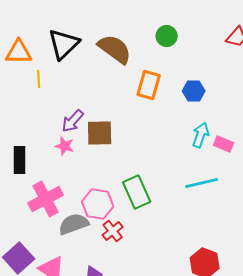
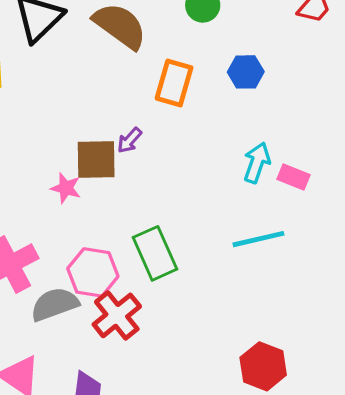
blue hexagon: (194, 91) -> (246, 72), moved
purple arrow: (73, 121) -> (130, 140), moved, size x0.7
pink star: (65, 146) -> (66, 188), moved
red cross: (113, 231) -> (117, 315), size x1.4

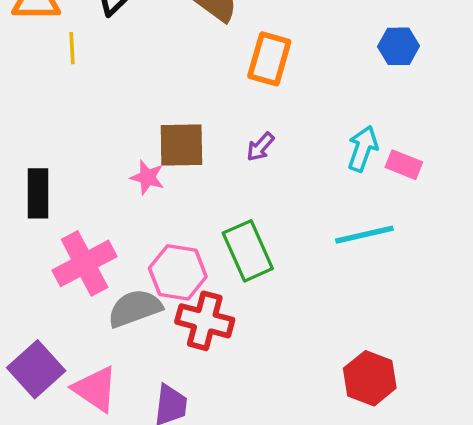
blue hexagon: (246, 72) -> (398, 46), moved
purple arrow: (130, 140) -> (260, 147), moved
red cross: (117, 315) -> (205, 321), turned -36

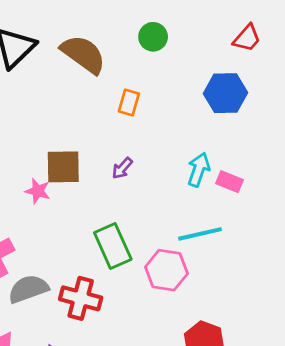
blue hexagon: (398, 46) -> (225, 93), size x1.4
orange rectangle: (269, 59) -> (129, 103), size x0.7
pink hexagon: (178, 272) -> (166, 270), moved

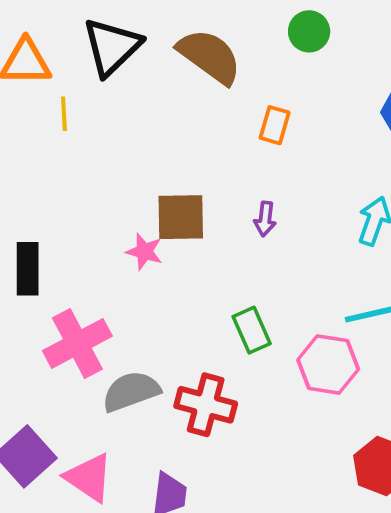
purple arrow: (122, 168) -> (265, 219), turned -35
green rectangle: (113, 246) -> (252, 330), size x0.7

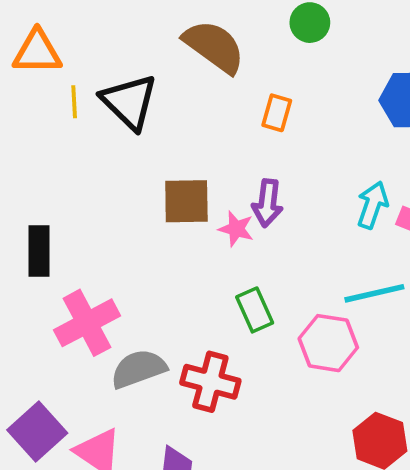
black triangle: (112, 47) -> (129, 102), moved, turned -32
purple arrow: (265, 219) -> (267, 203), size x1.4
pink star: (144, 252) -> (236, 229), moved

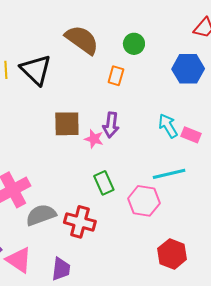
green circle: (310, 23) -> (134, 44), moved
cyan arrow: (372, 205) -> (168, 126), turned -50

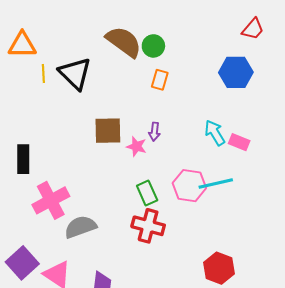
green circle: (134, 44) -> (153, 46), moved
purple arrow: (111, 125) -> (154, 132), size x0.7
pink hexagon: (144, 201) -> (189, 186), moved
red cross: (80, 222) -> (148, 226), moved

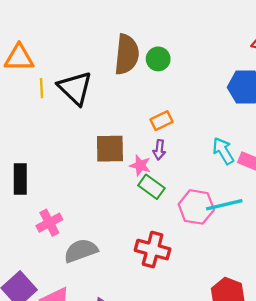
brown semicircle: (124, 42) -> (127, 54), turned 60
orange rectangle: (160, 80) -> (162, 121), moved, turned 48
green rectangle: (147, 193) -> (151, 187), moved, turned -30
pink cross: (51, 200) -> (49, 223), size x0.7

